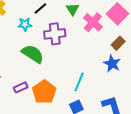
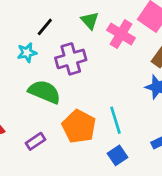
cyan line: (79, 82) -> (115, 120), turned -30
orange pentagon: (44, 92) -> (79, 126), moved

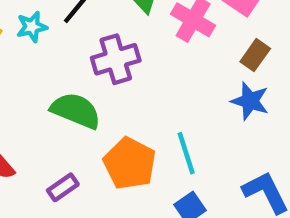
cyan star: (27, 53) -> (32, 27), moved

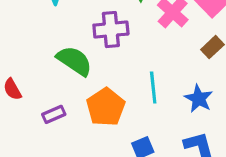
blue star: (250, 101) -> (199, 99), moved
cyan line: (186, 153) -> (153, 87), moved

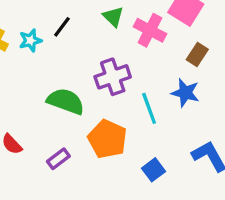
purple cross: (111, 30) -> (113, 77), moved
blue star: (199, 99) -> (185, 93), moved

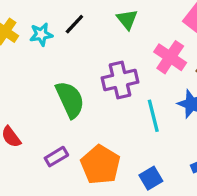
pink cross: (150, 30) -> (170, 57), moved
green semicircle: (66, 101) -> (70, 100), turned 39
orange pentagon: (107, 139) -> (100, 165), moved

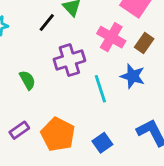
black line: (74, 24) -> (47, 22), moved
green semicircle: (70, 100) -> (27, 80), size x0.6

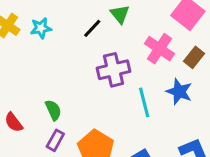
green semicircle: (27, 80) -> (53, 110), moved
purple rectangle: (19, 130) -> (55, 140), turned -30

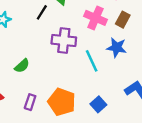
purple cross: (113, 70) -> (64, 41), turned 30
green semicircle: (53, 110) -> (22, 66), moved, turned 84

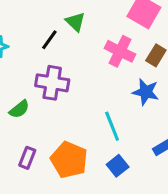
purple cross: (64, 41) -> (52, 83), moved
cyan line: (92, 61) -> (112, 126), moved

